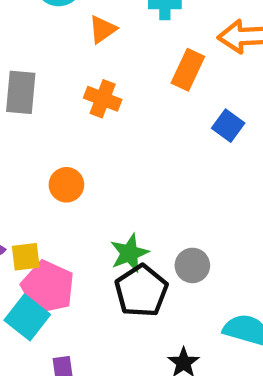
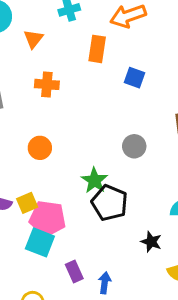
gray circle: (192, 265) -> (134, 146), moved

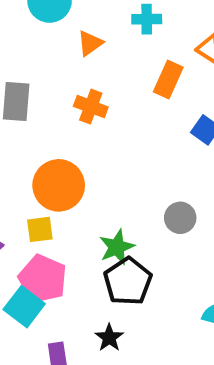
orange circle: (40, 148) -> (59, 185), size x1.6
yellow square: (27, 203) -> (40, 229), moved
black star: (151, 242) -> (109, 338), moved

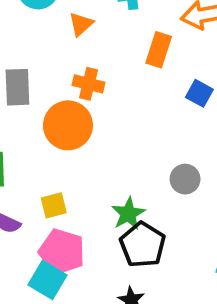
orange circle: (59, 185) -> (68, 125), moved

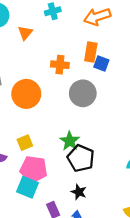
orange rectangle: (159, 50) -> (91, 52), moved
orange cross: (89, 84) -> (60, 65), moved
gray circle: (185, 179) -> (83, 93), moved, size x1.5

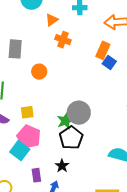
orange cross: (60, 65) -> (63, 40), moved
gray circle: (83, 93) -> (79, 113), moved
orange circle: (26, 94) -> (39, 72), size x0.6

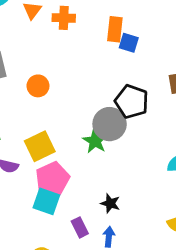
orange cross: (63, 40) -> (64, 18), moved
yellow square: (27, 112) -> (40, 146), size x1.5
pink pentagon: (29, 137) -> (53, 179), turned -30
black pentagon: (71, 138) -> (132, 101), moved

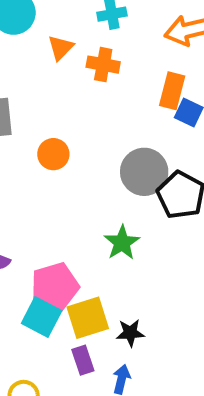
gray circle: (110, 124) -> (144, 172), moved
yellow square: (40, 146) -> (88, 318), moved
black star: (110, 203) -> (130, 333), turned -30

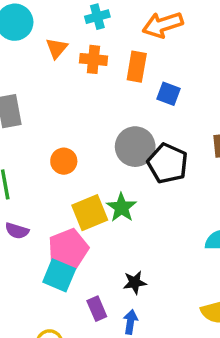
orange rectangle: (172, 91) -> (137, 67), moved
orange circle: (53, 154) -> (64, 161), moved
yellow square: (88, 318) -> (90, 213), moved

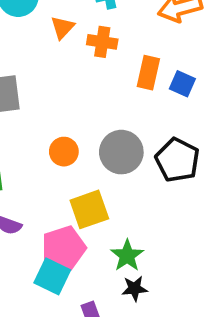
orange rectangle: (137, 67) -> (148, 73), moved
gray circle: (135, 147) -> (121, 152), moved
green star: (121, 207) -> (127, 256), moved

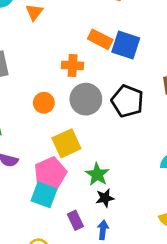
orange cross: (102, 42) -> (73, 65), moved
orange rectangle: (148, 73) -> (100, 39), turned -70
blue square: (182, 84) -> (126, 45), size x1.5

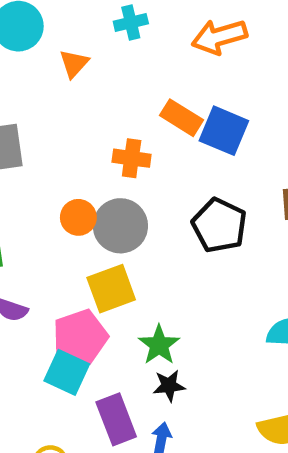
gray circle: (86, 99) -> (120, 226), moved
purple rectangle: (75, 220) -> (116, 419), size x1.5

